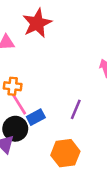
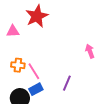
pink line: (19, 104) -> (34, 71), moved

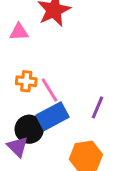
blue rectangle: (36, 89) -> (52, 116), size x1.5

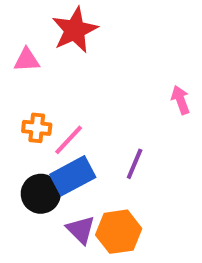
pink line: (50, 90) -> (69, 140), turned 75
purple triangle: (18, 147) -> (81, 230), moved

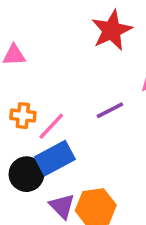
red star: (75, 30) -> (112, 30), moved
purple line: (135, 164) -> (110, 110), moved, turned 40

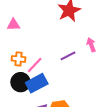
black circle: (26, 174) -> (21, 82), moved

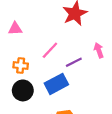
pink line: (35, 65) -> (50, 50), moved
blue rectangle: (37, 83) -> (56, 84), moved

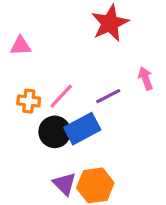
pink line: (50, 50) -> (61, 96), moved
black circle: (23, 90) -> (55, 132), moved

